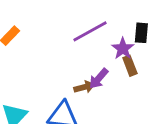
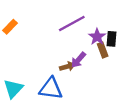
black rectangle: (141, 33) -> (111, 39), moved

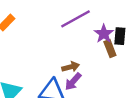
purple arrow: (78, 60) -> (73, 82), moved

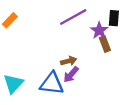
black rectangle: (120, 36) -> (114, 18), moved

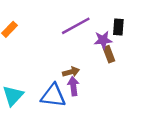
purple star: (99, 30) -> (103, 40), turned 30
purple arrow: (71, 75) -> (73, 86), turned 132

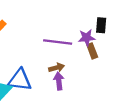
purple line: (76, 26) -> (58, 42), moved, turned 36
blue triangle: (53, 96) -> (20, 80), moved

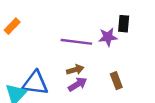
brown rectangle: (92, 51) -> (116, 81), moved
purple arrow: (59, 81) -> (78, 84), turned 66

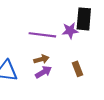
black rectangle: (124, 24) -> (84, 19), size x1.5

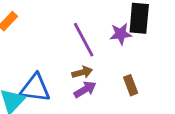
purple line: (42, 35) -> (84, 40), turned 55

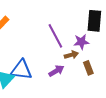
purple star: (121, 34) -> (81, 42), moved
brown arrow: (82, 72) -> (71, 55), moved

